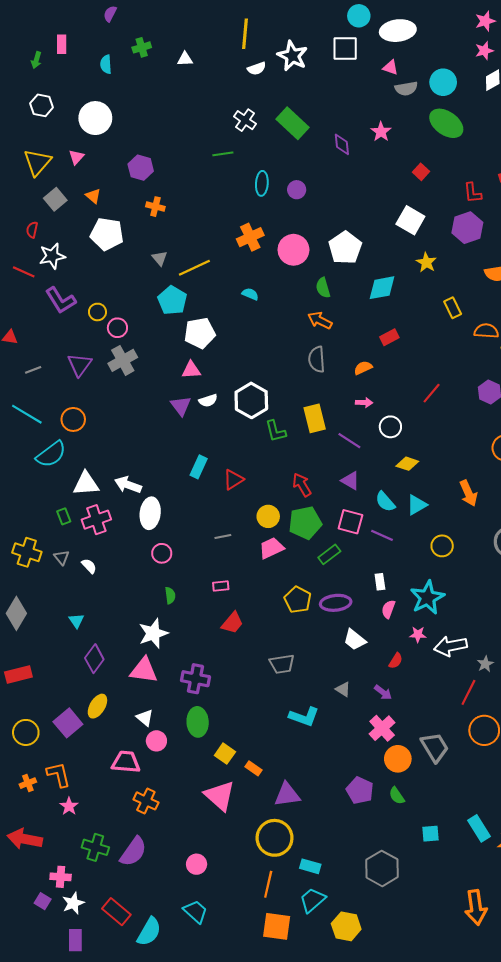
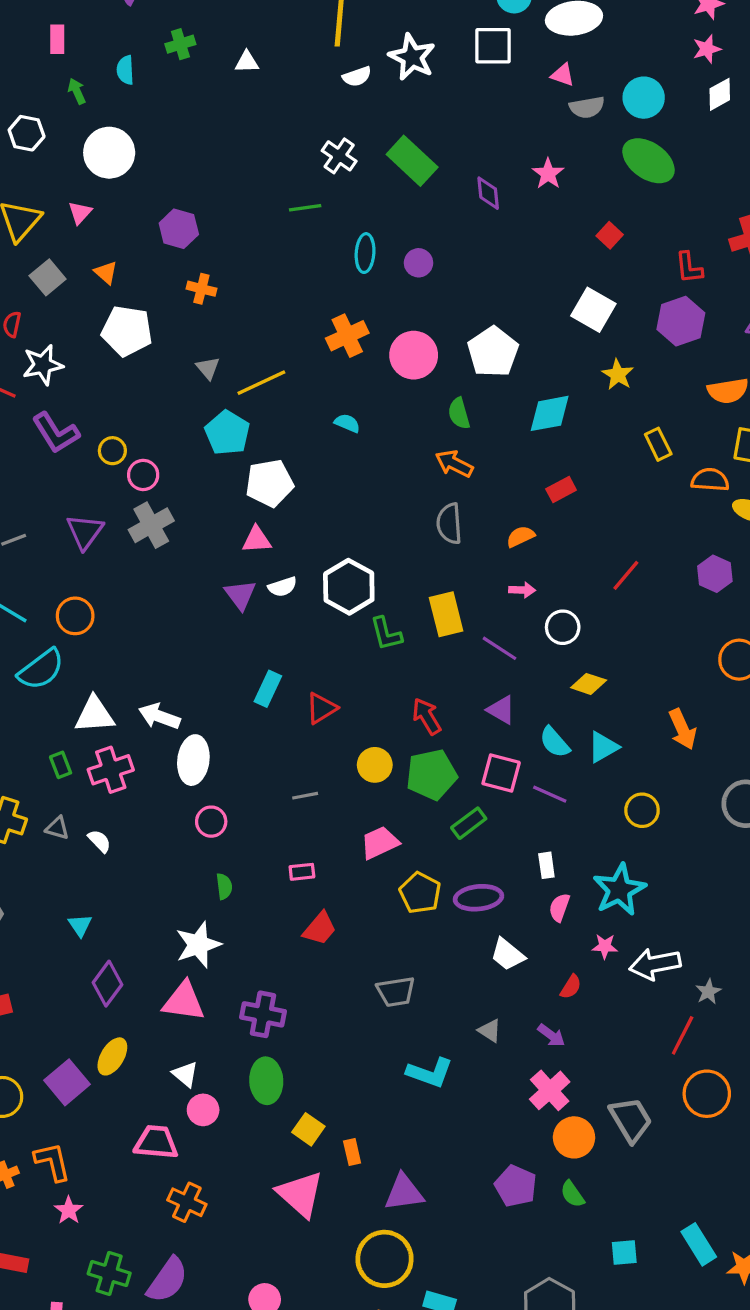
green arrow: (36, 60) -> (77, 91), moved, turned 140
pink trapezoid: (271, 548) -> (380, 843), moved
gray triangle: (62, 558) -> (57, 828), turned -35
orange rectangle: (253, 768) -> (352, 1152), turned 42

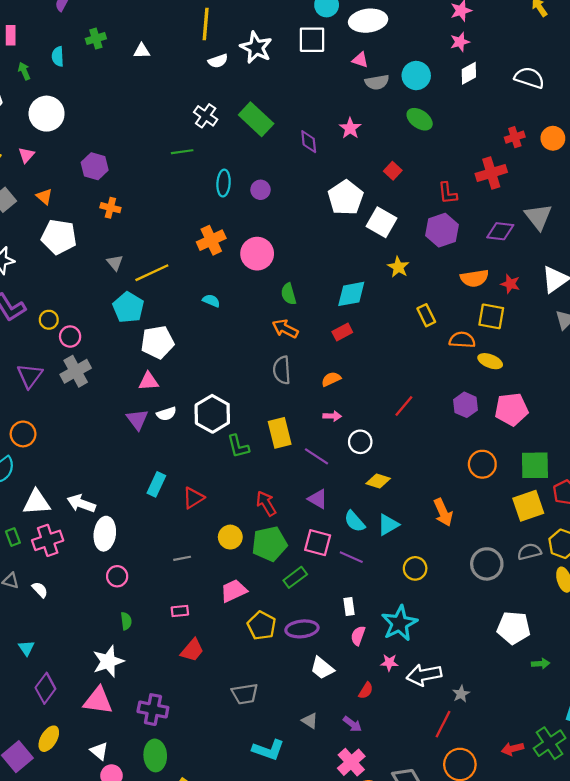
green ellipse: (649, 161) -> (420, 119), size x0.7
white pentagon: (493, 352) -> (346, 198), moved
red rectangle: (561, 490) -> (342, 332), moved

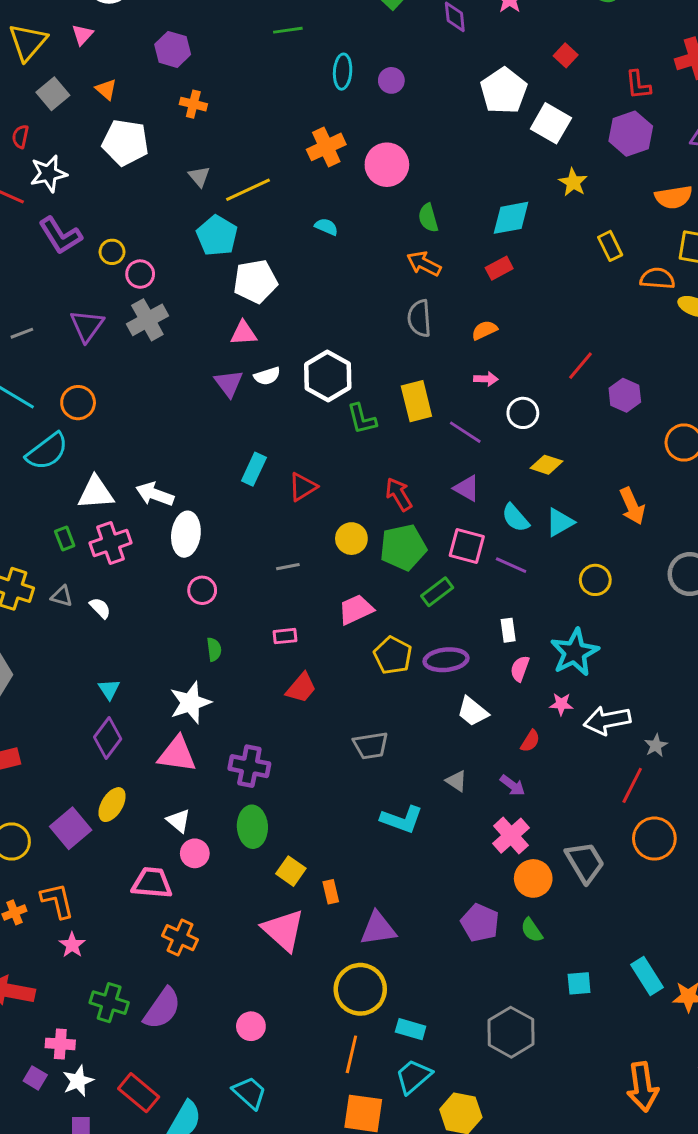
purple hexagon: (465, 405) -> (625, 395), moved
cyan triangle: (26, 648) -> (109, 689), moved

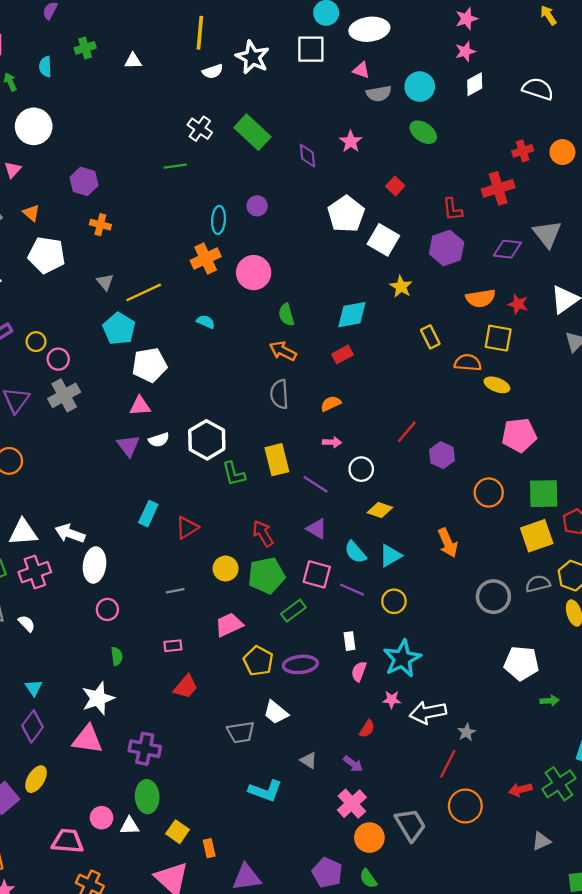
cyan ellipse: (343, 72) -> (218, 220), moved
yellow circle: (595, 580) -> (394, 601), moved
white trapezoid: (473, 711) -> (276, 712), moved
white triangle: (179, 821) -> (130, 826), moved, turned -42

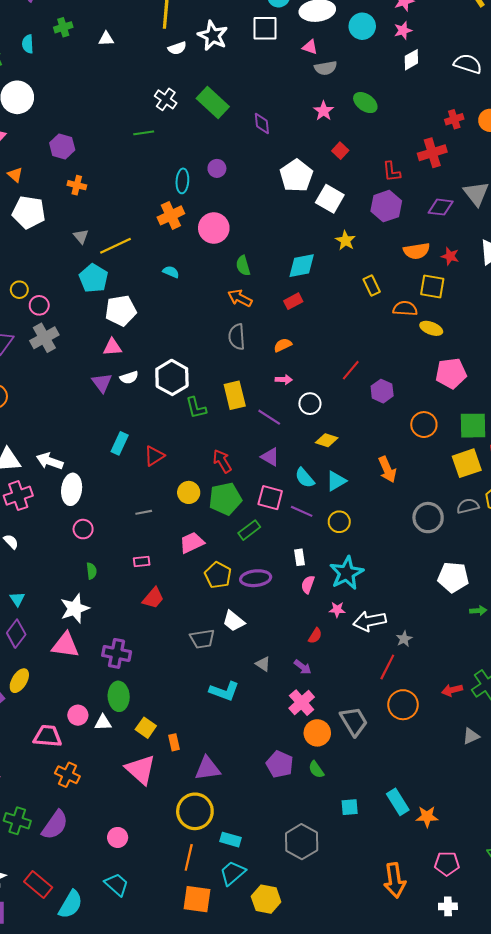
cyan circle: (420, 87) -> (362, 26), moved
pink star: (351, 142) -> (324, 111), moved

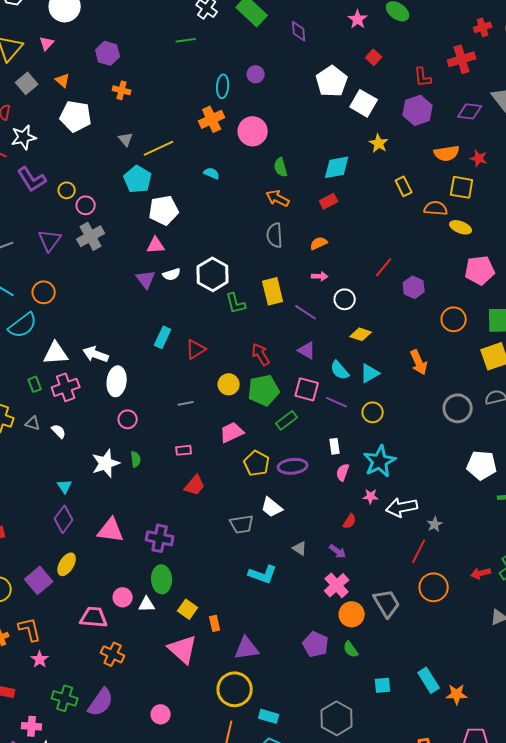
white star: (75, 609) -> (106, 463), moved

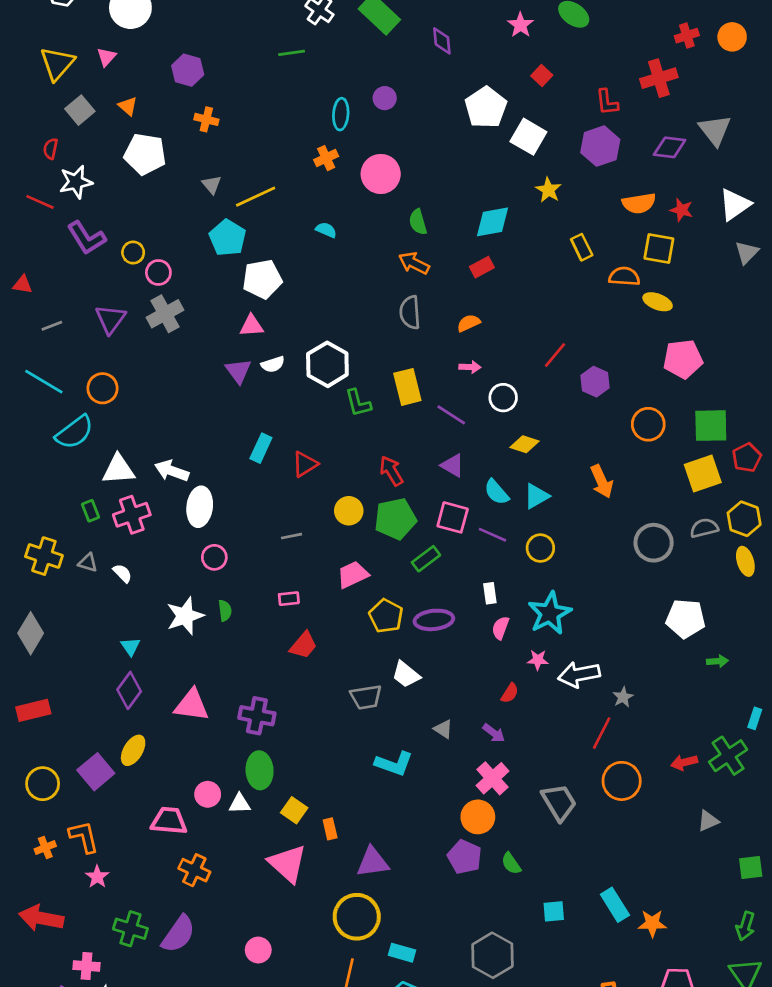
orange cross: (212, 119) -> (326, 158), size x0.7
orange circle: (352, 614) -> (478, 817), moved

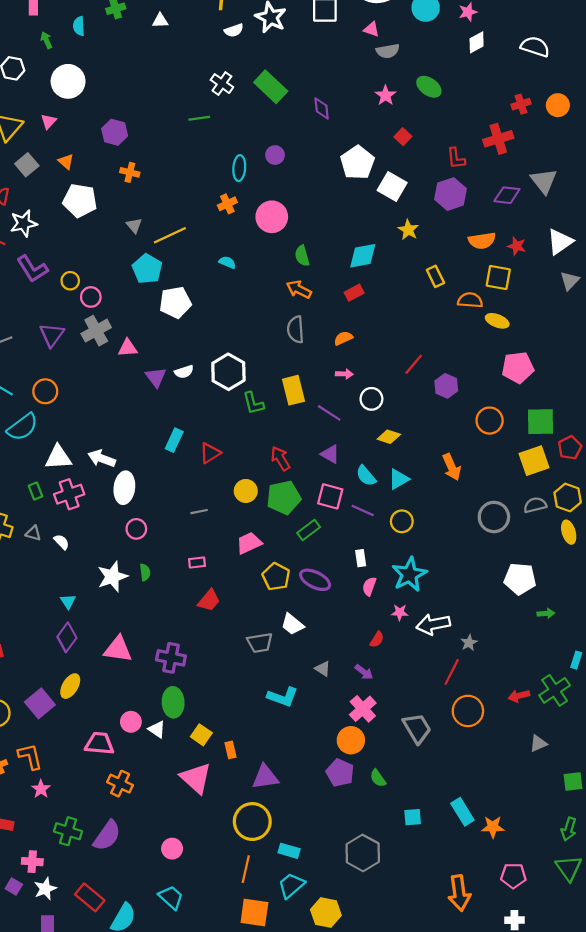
pink triangle: (252, 326) -> (128, 348), moved
purple ellipse: (434, 620) -> (315, 580), turned 32
white triangle: (240, 804) -> (157, 729), turned 36

